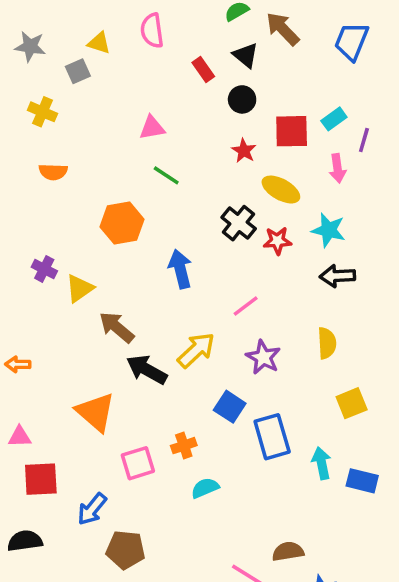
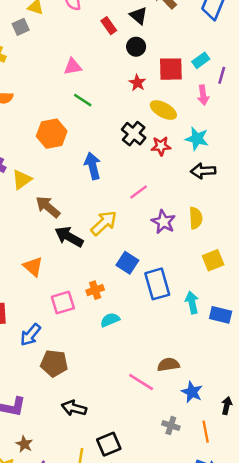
purple star: (263, 357) -> (163, 222), moved
orange triangle: (96, 412) -> (33, 267), size x0.7

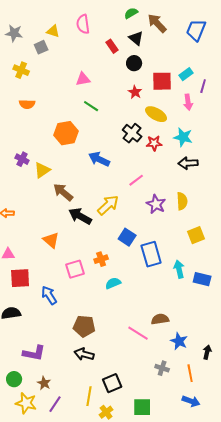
blue arrow: (93, 166) -> (99, 159), turned -50
blue arrow: (31, 335) -> (49, 295), turned 108
brown pentagon: (54, 363) -> (84, 326), moved

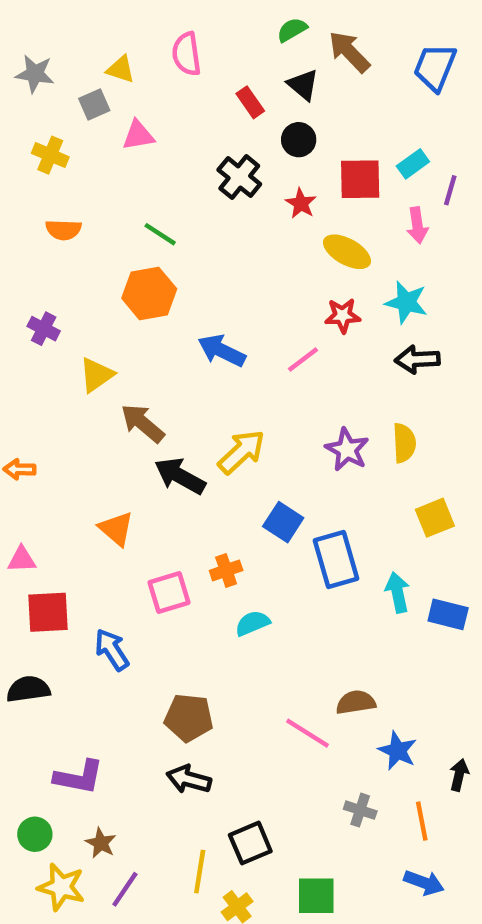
pink triangle: (83, 79) -> (138, 135), moved
green line: (91, 106) -> (160, 234), moved
black cross: (132, 133) -> (239, 177), moved
purple cross: (22, 159) -> (44, 329), moved
pink line: (136, 180) -> (303, 359), moved

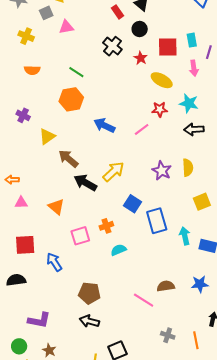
cyan rectangle: (413, 164) -> (192, 40), turned -64
pink triangle: (22, 559) -> (21, 203), moved
blue star: (398, 751) -> (200, 284), moved, turned -30

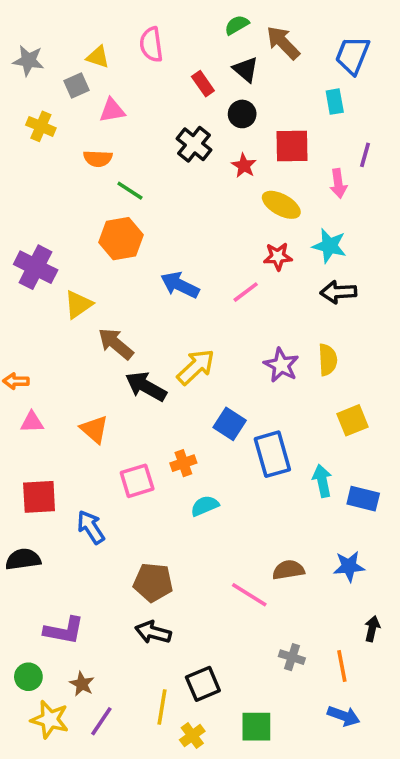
cyan rectangle: (192, 40) -> (335, 102), moved
orange semicircle: (32, 70) -> (98, 159), moved
purple cross: (23, 115) -> (36, 267), size x1.6

